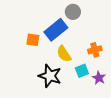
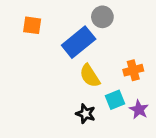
orange square: (33, 40) -> (32, 25), moved
black star: (50, 76) -> (86, 114), moved, size x0.6

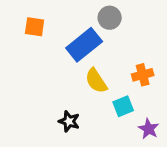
purple star: (139, 109) -> (149, 129), moved
black star: (86, 114) -> (69, 121), moved

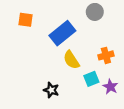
gray circle: (110, 18) -> (95, 12), moved
purple star: (149, 129) -> (110, 87), moved

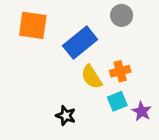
orange square: (26, 20) -> (33, 25), size x1.5
orange cross: (106, 55) -> (120, 71), moved

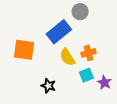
gray circle: (122, 15) -> (80, 12), moved
orange square: (33, 25) -> (24, 50), moved

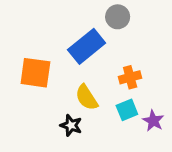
yellow semicircle: (67, 57) -> (87, 97), moved

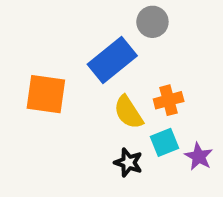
yellow semicircle: (87, 97) -> (128, 112), moved
black star: (71, 125) -> (128, 163), moved

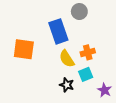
blue rectangle: (112, 60) -> (58, 31), turned -70
purple star: (199, 156) -> (105, 90), moved

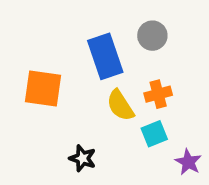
gray circle: (79, 12) -> (152, 36), moved
black star: (67, 85) -> (83, 158), moved

